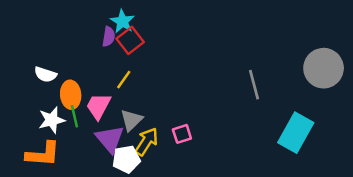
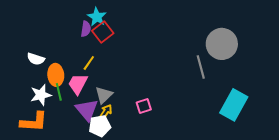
gray circle: (324, 68) -> (222, 44), moved
yellow line: (124, 80) -> (89, 63), moved
yellow arrow: (147, 142) -> (106, 112), moved, size x0.7

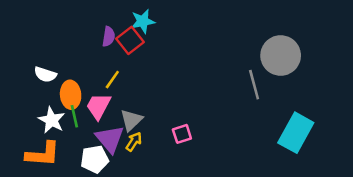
cyan star: (97, 17) -> (143, 21), moved, turned 30
white star: (41, 95) -> (52, 120), turned -30
white pentagon: (100, 126) -> (95, 159), moved

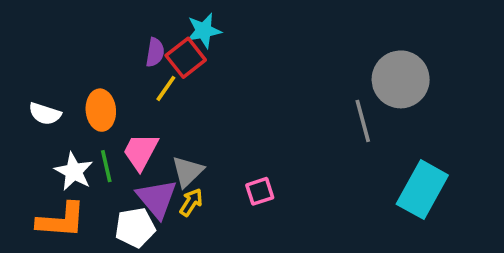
white semicircle: (45, 74) -> (45, 114), moved
yellow line: (112, 80) -> (166, 88), moved
orange ellipse: (71, 95) -> (101, 110), moved

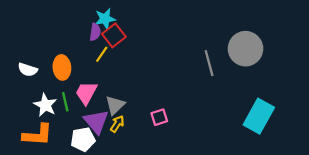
cyan star: (204, 31) -> (105, 19), moved
gray line: (363, 121) -> (209, 63), moved

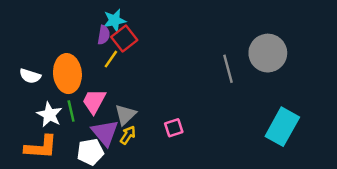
orange ellipse: (62, 67) -> (67, 74), size x1.4

